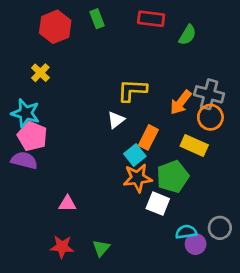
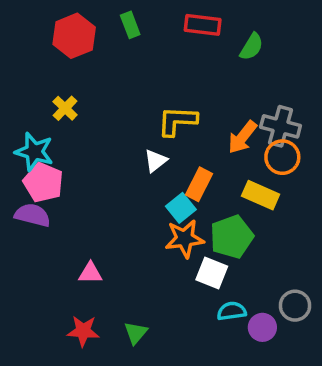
yellow cross: (40, 73) -> (65, 108), moved
cyan semicircle: (186, 232) -> (232, 311), moved

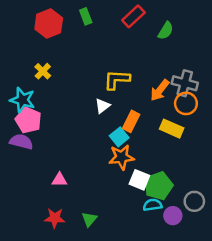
red rectangle: (203, 25) -> (133, 16), turned -50
green pentagon: (232, 237) -> (159, 186), moved

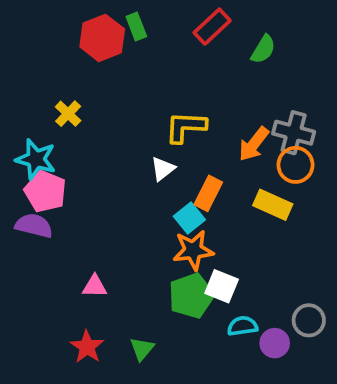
red hexagon: (49, 23) -> (102, 38), moved
green pentagon: (159, 186) -> (191, 296), moved
red star: (55, 218) -> (87, 347), turned 30

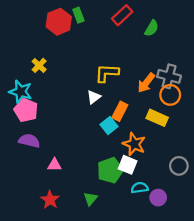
purple semicircle: (34, 226) -> (29, 141), moved
orange star: (193, 250) -> (134, 144), moved, turned 30
gray circle: (309, 320) -> (179, 166), moved
green triangle: (142, 349) -> (90, 199), moved

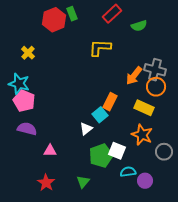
green semicircle: (152, 28) -> (139, 26), turned 42
yellow cross: (39, 65) -> (28, 53), moved
yellow L-shape: (107, 73) -> (100, 48), moved
white triangle: (94, 97) -> (86, 129), moved
orange star: (134, 144) -> (142, 135), moved

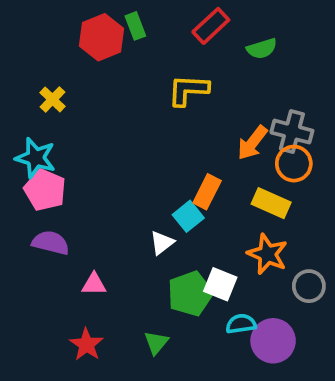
purple circle: (145, 181) -> (273, 341), size x1.5

